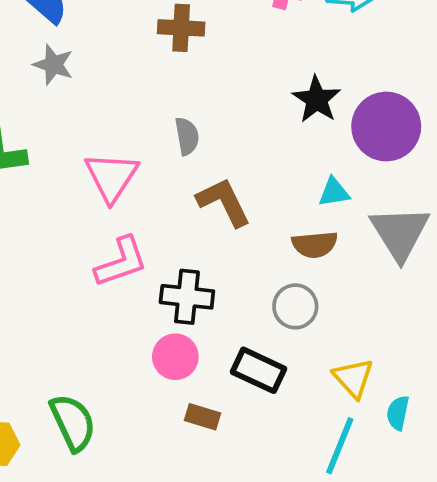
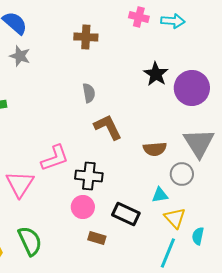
pink triangle: (111, 177) -> (20, 184), moved
cyan triangle: (334, 192) -> (160, 195), moved
gray circle: (295, 306) -> (182, 174), moved

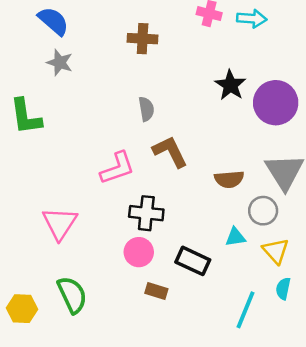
pink L-shape: (55, 158) -> (117, 168), moved
yellow triangle: (175, 218) -> (276, 251), moved

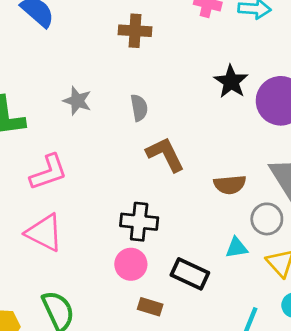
gray star: (60, 63) -> (77, 101), moved
pink L-shape: (117, 168) -> (48, 172), moved
pink triangle: (60, 223) -> (44, 233), turned -36

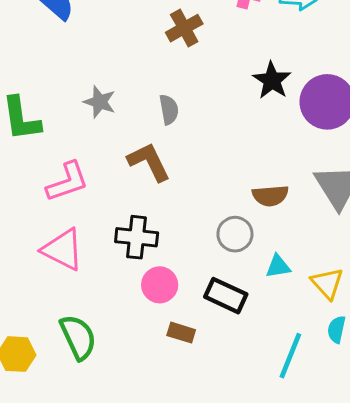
brown cross: (135, 31) -> (184, 28), moved, turned -32
brown L-shape: (165, 154) -> (149, 162), moved
gray circle: (267, 219) -> (235, 234), moved
black cross: (139, 222) -> (137, 237), moved

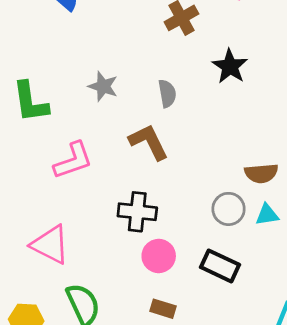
black star: (272, 80) -> (230, 66), moved
pink triangle: (63, 249) -> (50, 245), moved
cyan triangle: (278, 266) -> (267, 215), moved
brown rectangle: (181, 333) -> (163, 309), moved

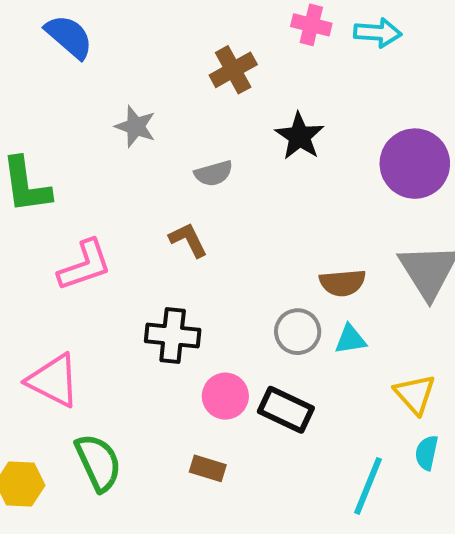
gray star: (103, 86) -> (135, 126), moved
gray semicircle: (167, 93) -> (214, 173), turned 84
brown L-shape: (149, 142) -> (188, 240), size x0.7
pink circle: (159, 256) -> (225, 396), moved

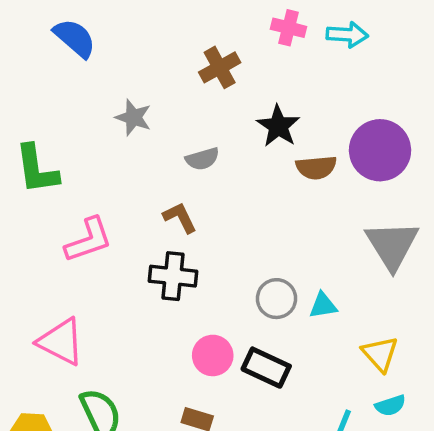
brown semicircle: (343, 283) -> (316, 167), moved
black cross: (173, 336) -> (173, 276), moved
cyan semicircle: (427, 453) -> (390, 406), turned -120

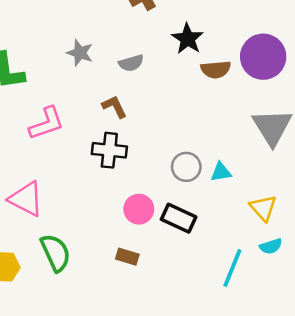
gray star: (133, 117) -> (80, 53), moved

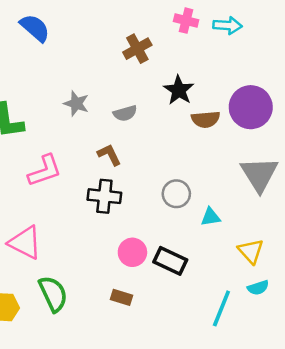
gray circle: (186, 167) -> (176, 194), moved

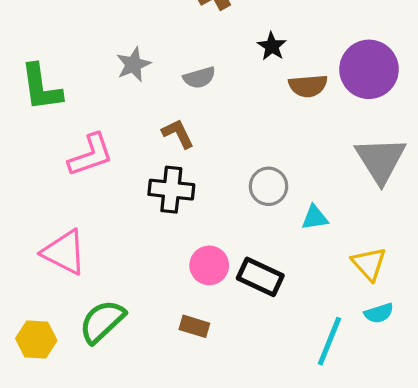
black star: (179, 90) -> (272, 46), size x0.7
gray star: (76, 104) -> (133, 64), turned 30
green semicircle: (53, 294) -> (102, 321), turned -108

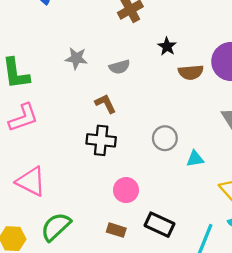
gray star: (133, 64) -> (76, 58), turned 30
pink L-shape: (91, 155) -> (23, 118), moved
black rectangle: (260, 277) -> (159, 225), moved

